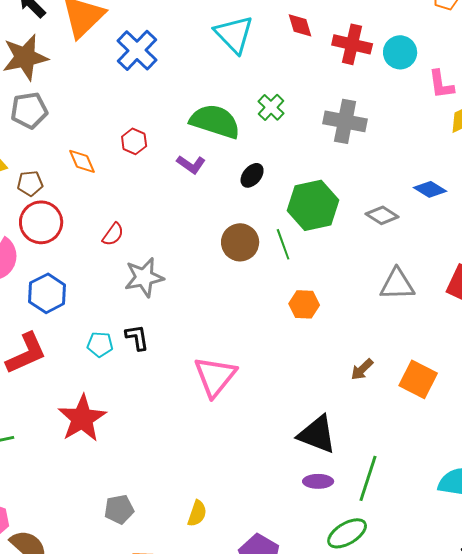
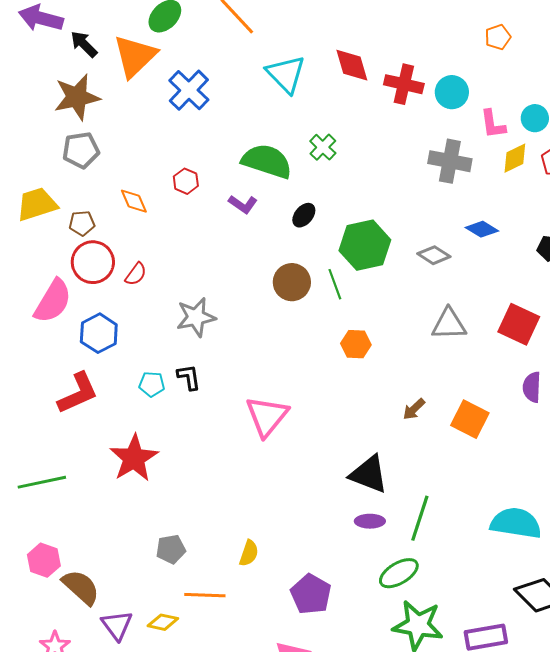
red diamond: (300, 25) -> (352, 65), size x1.4
gray cross: (345, 121) -> (450, 161), moved
red semicircle: (113, 234) -> (136, 274), moved

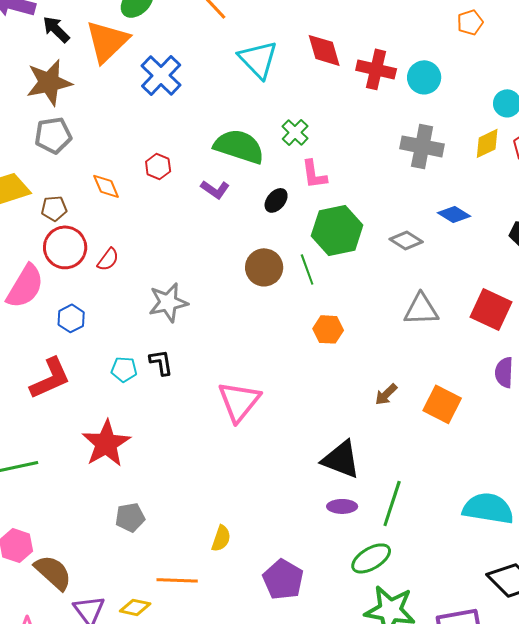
pink L-shape: (493, 124) -> (314, 174), moved
blue hexagon: (99, 333) -> (71, 318), size x0.7
gray pentagon: (171, 549) -> (130, 517), moved

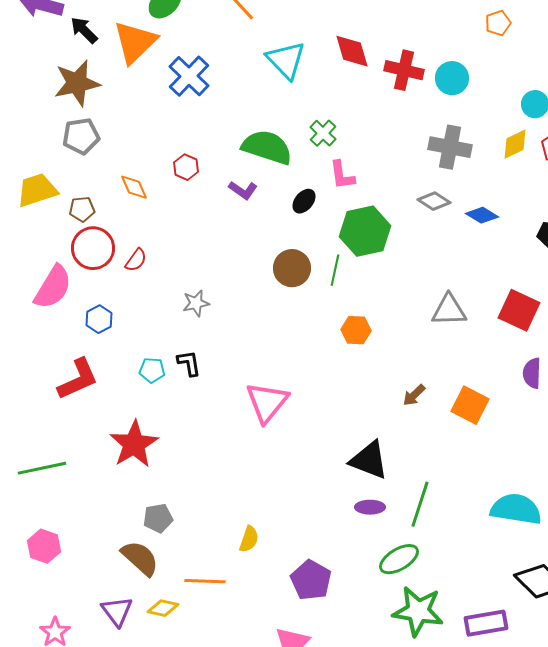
gray diamond: (406, 240) -> (434, 201), moved
green line: (307, 269) -> (335, 270), turned 32
gray star: (168, 302) -> (196, 303), size x0.7
brown semicircle: (53, 572) -> (140, 558), moved

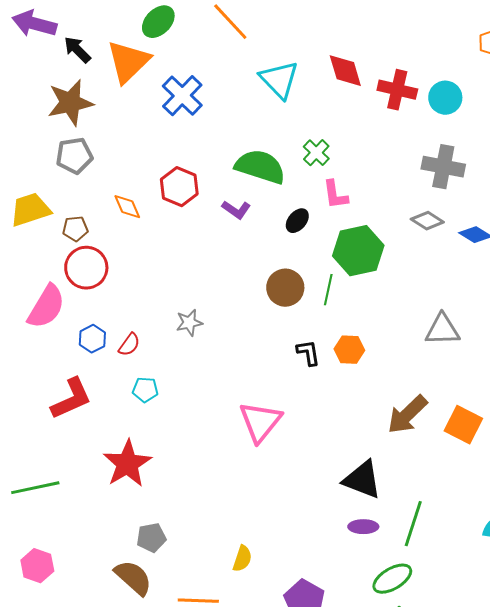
red hexagon: (186, 167) -> (179, 187), size x1.5
red semicircle: (136, 260) -> (129, 345), moved
black L-shape: (189, 363) -> (308, 353), moved
brown arrow: (414, 395) -> (407, 415), size x1.8

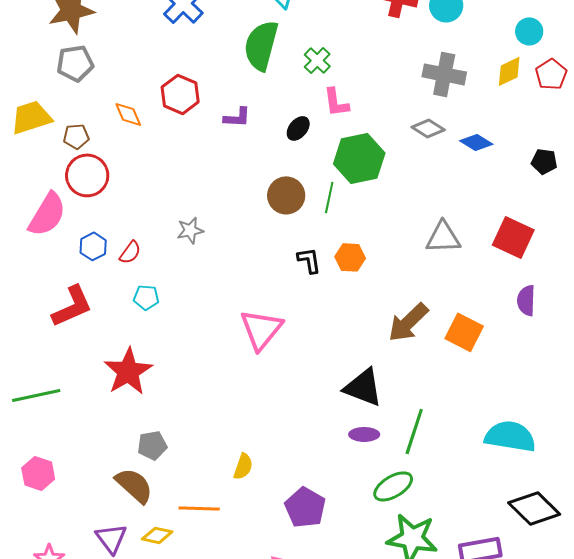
green semicircle: (260, 167) -> (261, 45), moved, turned -93
purple L-shape: (236, 210) -> (237, 117), turned -32

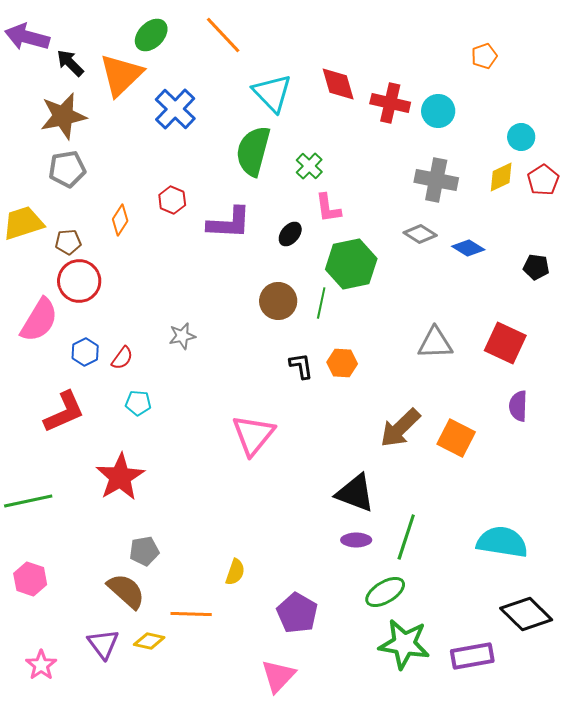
red hexagon: (180, 94) -> (172, 200), size x0.7
orange diamond: (128, 114) -> (120, 220), turned 56
purple L-shape: (237, 117) -> (229, 223), size x1.6

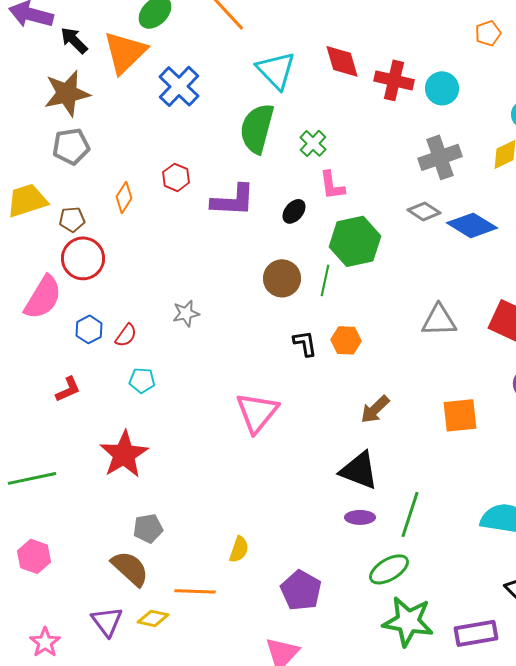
gray cross: (436, 180) -> (440, 157), turned -30
blue diamond: (468, 248) -> (472, 225), size x1.5
red L-shape: (64, 412) -> (68, 389), size x0.6
brown arrow: (400, 428) -> (375, 409), moved, size x0.7
orange square: (456, 438) -> (460, 415), turned -33

